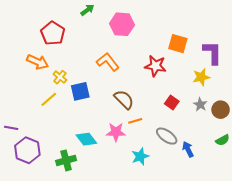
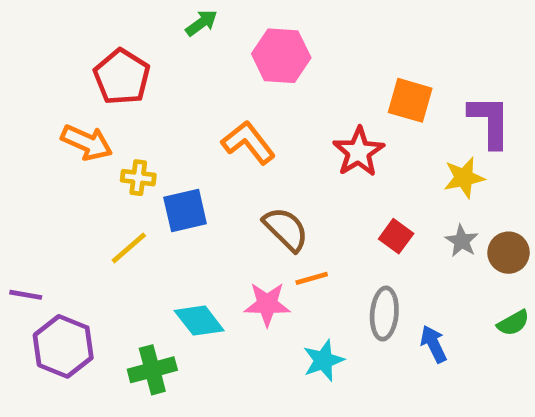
red star: (155, 66) -> (359, 152), turned 30
yellow cross: (60, 77) -> (138, 178), turned -32
yellow line: (49, 99) -> (129, 248), moved
gray ellipse: (167, 136) -> (384, 314), turned 60

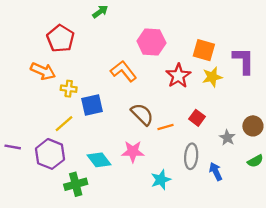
pink hexagon: (281, 56) -> (151, 42), moved
yellow star: (464, 178) -> (212, 77), moved
gray star: (462, 241) -> (227, 138), moved
orange line: (312, 278) -> (165, 127), moved
purple hexagon: (63, 346) -> (50, 154), moved

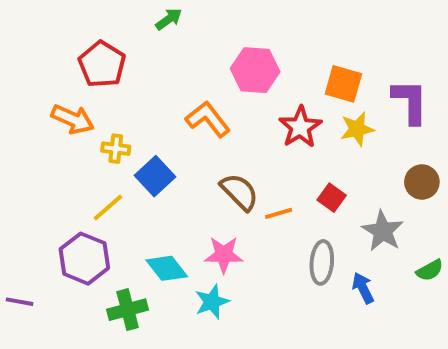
blue square: (92, 105) -> (155, 176), turned -30
brown circle: (253, 126) -> (422, 182), moved
gray star: (227, 138) -> (383, 231), size x1.5
purple line: (13, 147) -> (20, 302), moved
cyan star: (161, 180) -> (212, 302), moved

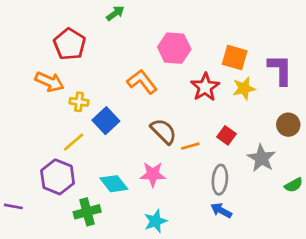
blue arrow: (363, 288) -> (221, 210), moved, turned -35
cyan star: (212, 302) -> (155, 221), moved

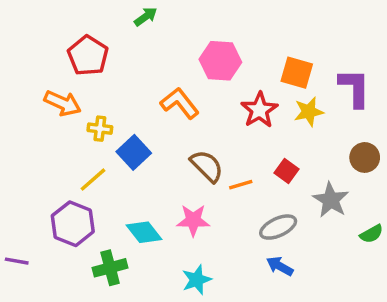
gray ellipse: (220, 180) -> (278, 227), turned 60

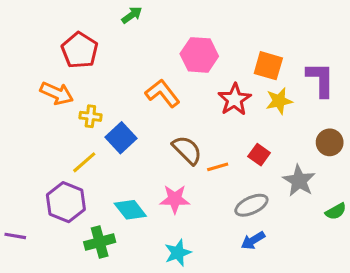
blue arrow: (280, 266) -> (253, 240), turned -60

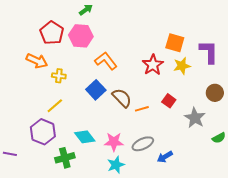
pink hexagon: (199, 55) -> (81, 36), moved
blue square: (121, 138) -> (96, 90), moved
pink star: (175, 199) -> (114, 142), moved
gray ellipse: (251, 205) -> (143, 144), moved

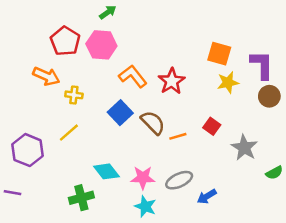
red star: (153, 65) -> (172, 81), moved
brown circle: (215, 93) -> (269, 96), moved
purple hexagon: (43, 132) -> (28, 150), moved
cyan star: (116, 165) -> (145, 206), turned -30

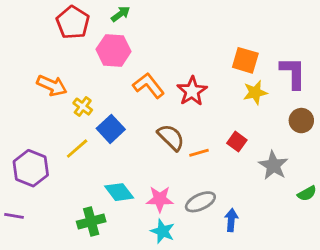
red pentagon: (65, 41) -> (73, 22), moved
yellow cross: (74, 95) -> (83, 107), turned 30
brown circle: (269, 96) -> (301, 121), moved
blue square: (120, 113) -> (111, 129), moved
blue arrow: (207, 196) -> (231, 220), turned 126

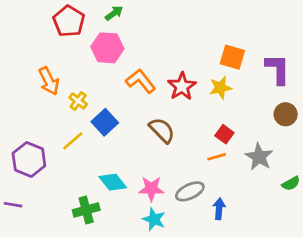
orange arrow: (52, 86) -> (49, 81), turned 40
yellow star: (255, 93) -> (220, 88), moved
orange line: (199, 153) -> (216, 157), moved

